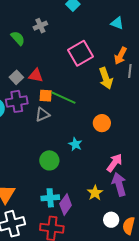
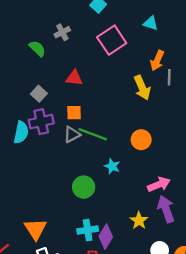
pink square: (81, 53) -> (112, 40), moved
red triangle: (36, 75) -> (74, 78), moved
green line: (63, 98) -> (93, 134), moved
pink arrow: (115, 163) -> (159, 184), turned 36

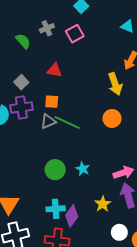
pink square: (112, 40) -> (75, 34), moved, size x0.7
orange circle: (141, 140) -> (112, 118), moved
cyan star: (112, 166) -> (83, 169), moved

